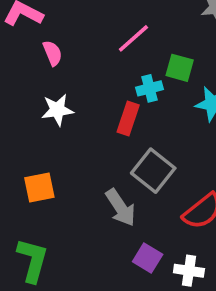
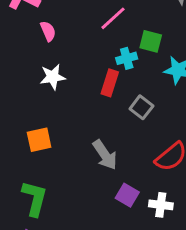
gray square: (153, 171) -> (141, 107), moved, size x0.7

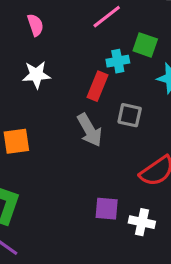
gray square: (141, 107) -> (130, 115), turned -30
gray arrow: (105, 155) -> (90, 130), moved
purple square: (127, 195) -> (107, 209), turned -30

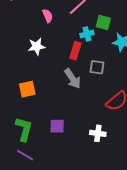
pink semicircle: (35, 25) -> (48, 16), moved
purple square: (107, 209) -> (57, 126), moved
white cross: (142, 222) -> (98, 133), moved

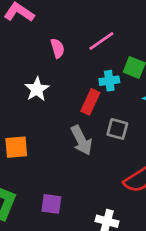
white star: (37, 46) -> (37, 89), turned -30

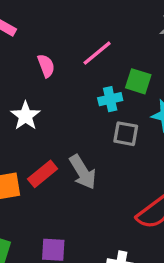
red rectangle: (90, 102) -> (43, 174), moved, turned 30
gray square: (117, 129) -> (126, 134), moved

